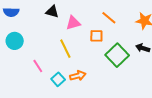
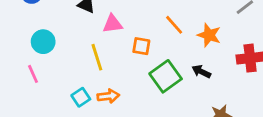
orange line: (109, 18) -> (174, 25), moved
cyan circle: (15, 41) -> (43, 42), moved
pink line: (38, 66) -> (33, 74), moved

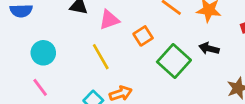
orange square: (141, 46) -> (143, 36), turned -30

